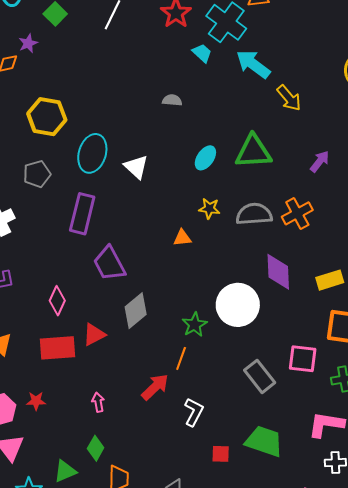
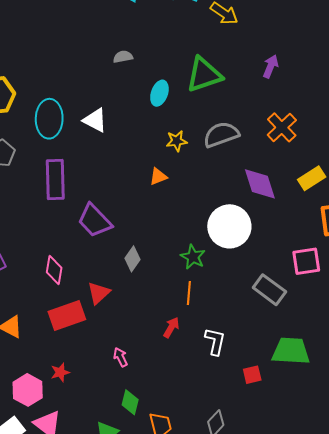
gray semicircle: (172, 100) -> (123, 57), moved
orange cross: (297, 213) -> (282, 127), moved
gray diamond: (136, 311) -> (132, 259), size x0.7
red arrow: (155, 387) -> (171, 327), size x0.7

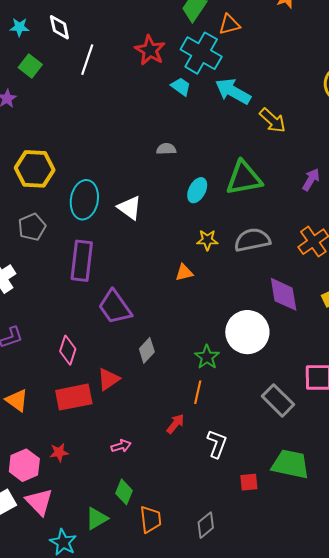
pink arrow: (121, 357) -> (121, 446), turned 90

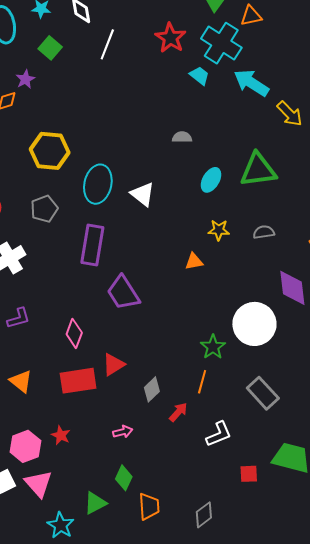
gray semicircle: (252, 240) -> (264, 232), size x0.6
gray diamond: (147, 350) -> (152, 389), moved
gray rectangle: (278, 400) -> (263, 393), moved
white L-shape: (217, 444) -> (219, 434), turned 44
red star: (59, 452) -> (61, 435), turned 30

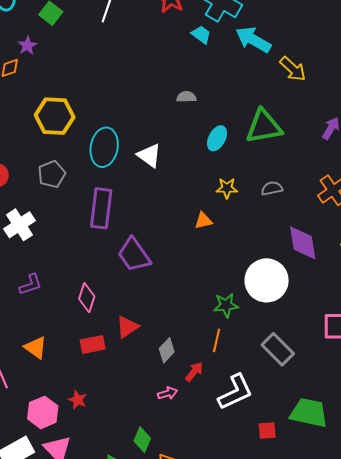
green star: (213, 347) -> (226, 305), turned 30
red rectangle: (78, 381) -> (93, 345), size x0.7
pink arrow: (123, 432) -> (167, 393), moved
white L-shape: (219, 434) -> (235, 392), size x1.4

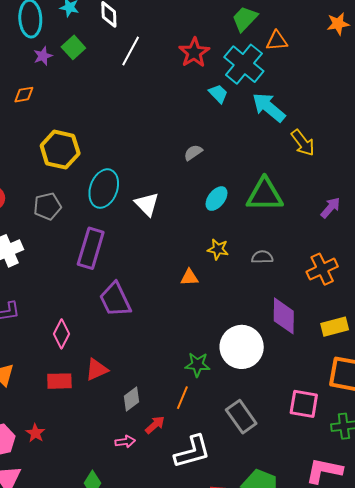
purple star: (27, 46) -> (43, 56), moved
gray semicircle: (186, 97) -> (193, 153), turned -42

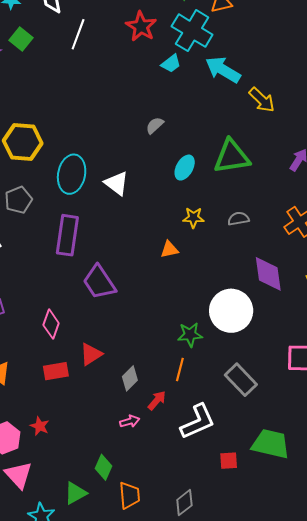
cyan trapezoid: (218, 94) -> (171, 63), turned 105

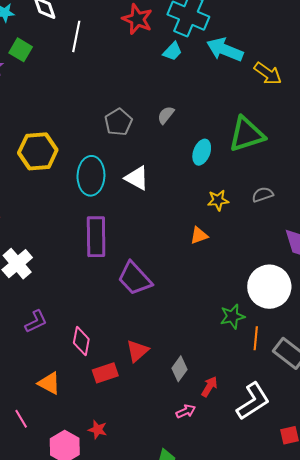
gray pentagon: (18, 200) -> (118, 122), moved
pink diamond: (51, 324) -> (81, 341), moved
orange line: (180, 370) -> (256, 338), moved

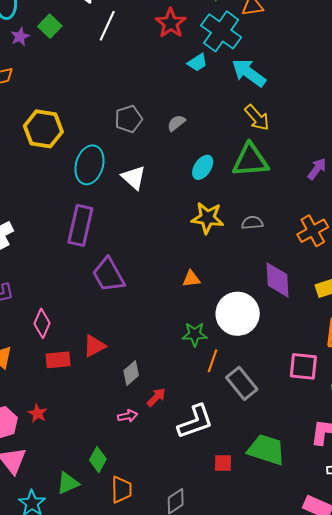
yellow arrow: (268, 74) -> (257, 118), moved
yellow star: (218, 200) -> (207, 218), size x1.5
orange triangle: (199, 235) -> (191, 279), moved

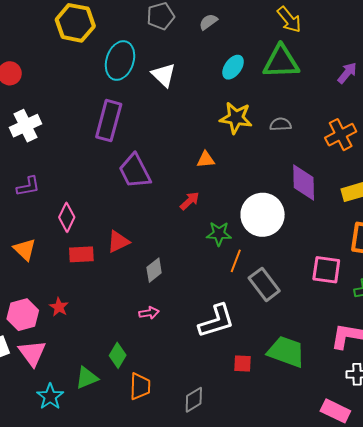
orange triangle: (191, 279) -> (206, 160), moved
red arrow: (156, 397) -> (190, 201), moved

